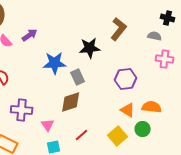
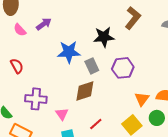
purple hexagon: (126, 79) -> (123, 68), moved
orange triangle: (128, 110) -> (142, 99), turned 35

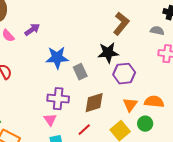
black star: (104, 37) -> (108, 53), moved
purple hexagon: (123, 68) -> (124, 74), moved
brown diamond: (85, 91) -> (94, 103), moved
purple cross: (36, 99) -> (58, 99), moved

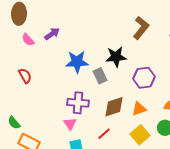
black star: (108, 53) -> (116, 57), moved
orange triangle: (130, 105) -> (139, 109), moved, turned 35

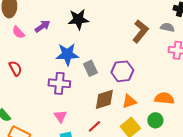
brown L-shape: (141, 28) -> (140, 31), moved
black star: (116, 57) -> (78, 19), moved
purple hexagon: (144, 78) -> (122, 71), moved
purple cross: (78, 103) -> (59, 83), moved

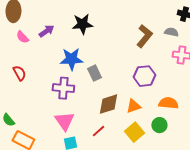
purple hexagon: (122, 71) -> (144, 76), moved
pink triangle: (60, 116) -> (64, 121), size x1.5

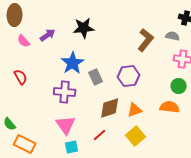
blue star: (71, 59) -> (73, 63), turned -30
purple hexagon: (144, 76) -> (129, 76), moved
green circle: (159, 125) -> (179, 86), moved

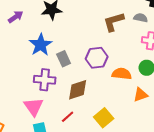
brown L-shape: (146, 40) -> (114, 22), turned -145
purple cross: (65, 92) -> (45, 80), moved
orange semicircle: (170, 107) -> (122, 74), moved
orange triangle: (135, 110) -> (141, 95), moved

